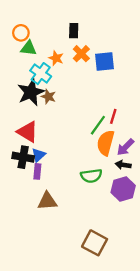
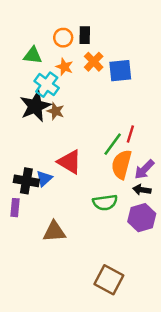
orange circle: (21, 33) -> (63, 38), moved
red triangle: (27, 132) -> (70, 162), moved
purple rectangle: (37, 171) -> (15, 208), moved

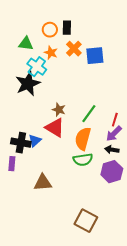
brown star: (56, 111) -> (59, 110), moved
red line: (130, 134) -> (115, 120), moved
orange semicircle: (122, 164) -> (83, 139), moved

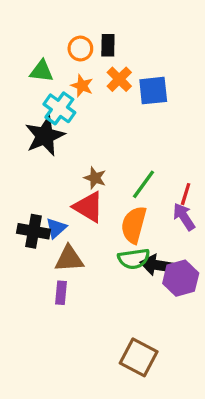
purple arrow: (114, 134) -> (184, 217), turned 102
black arrow: (112, 150) -> (158, 265), moved, size x1.5
purple rectangle: (12, 164) -> (61, 293), moved
brown triangle: (43, 183) -> (69, 259), moved

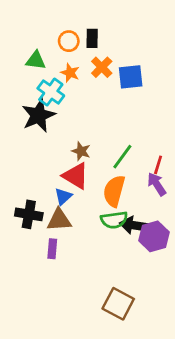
blue triangle: (56, 228) -> (63, 197), moved
black cross: (34, 231) -> (29, 214), moved

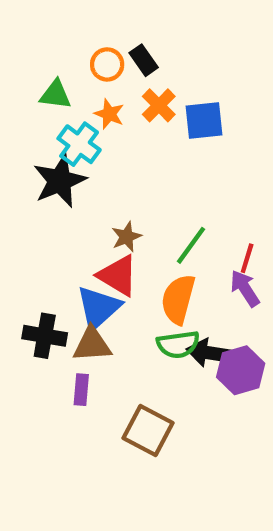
black rectangle: (92, 38) -> (144, 60), turned -36
brown star: (81, 151) -> (126, 237), turned 30
blue triangle: (63, 197) -> (98, 308), size x1.6
brown square: (118, 304) -> (148, 431), moved

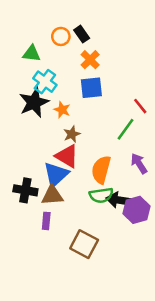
orange star: (109, 114) -> (62, 110), moved
blue square: (204, 120) -> (91, 88), moved
green line: (191, 245) -> (126, 129), moved
red line: (247, 258) -> (140, 106), moved, turned -56

